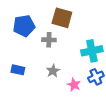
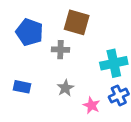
blue pentagon: (24, 26) -> (29, 32), turned 30

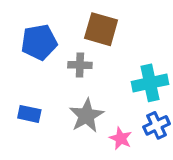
blue pentagon: (29, 32) -> (39, 42), turned -30
gray star: (65, 88) -> (86, 116), size x1.5

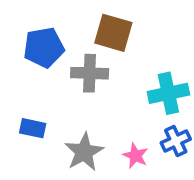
gray cross: (80, 65) -> (90, 73), size x1.4
gray star: (86, 116) -> (84, 152), moved

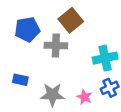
brown square: (113, 33) -> (71, 20), turned 35
gray star: (84, 152) -> (52, 95), turned 30

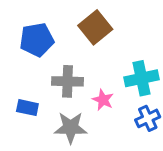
gray cross: (56, 45) -> (68, 81), moved
pink star: (84, 97) -> (103, 100), moved

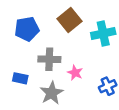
cyan cross: (142, 78) -> (103, 33), moved
gray star: (71, 128) -> (52, 93), turned -30

